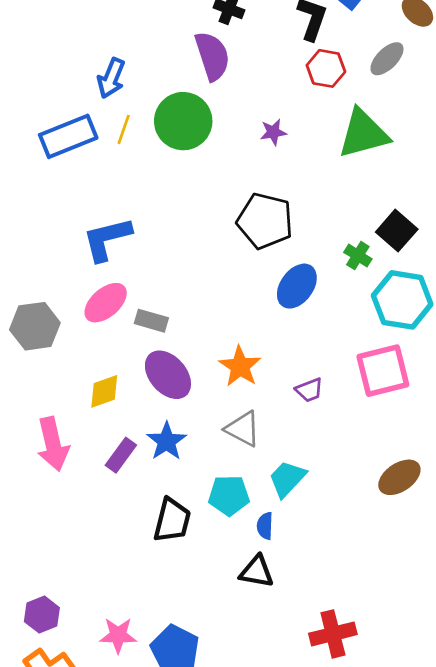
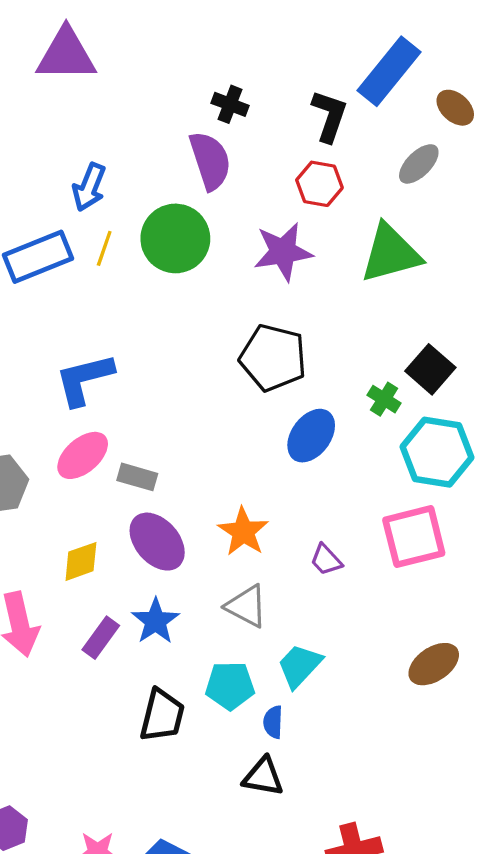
red hexagon: (326, 68) -> (319, 184), moved
purple star: (273, 132) -> (283, 252), size x1.8
purple trapezoid: (309, 390) -> (326, 560), turned 68

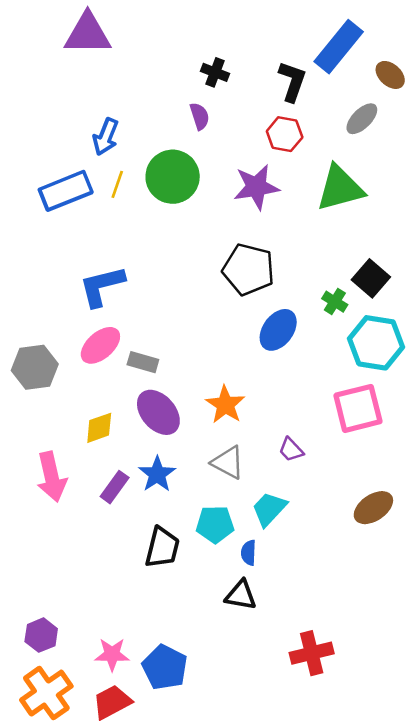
purple semicircle: (210, 161) -> (200, 116), size x0.6
purple trapezoid: (326, 560) -> (291, 450), moved

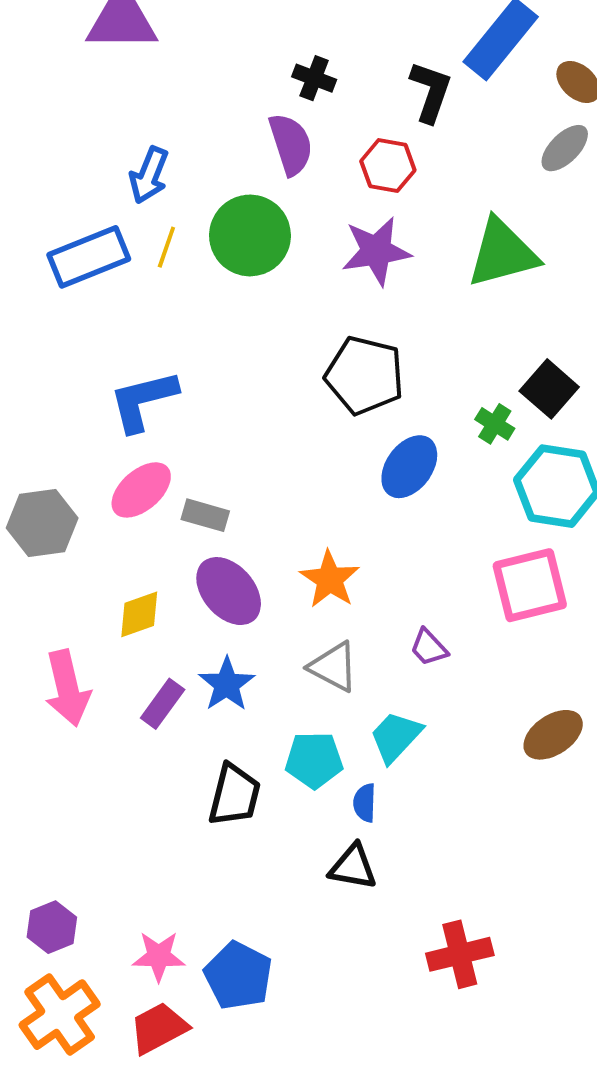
purple semicircle: (200, 116) -> (291, 144), size x1.5
gray ellipse: (362, 119) -> (565, 148), moved
red hexagon: (285, 134) -> (388, 166), moved

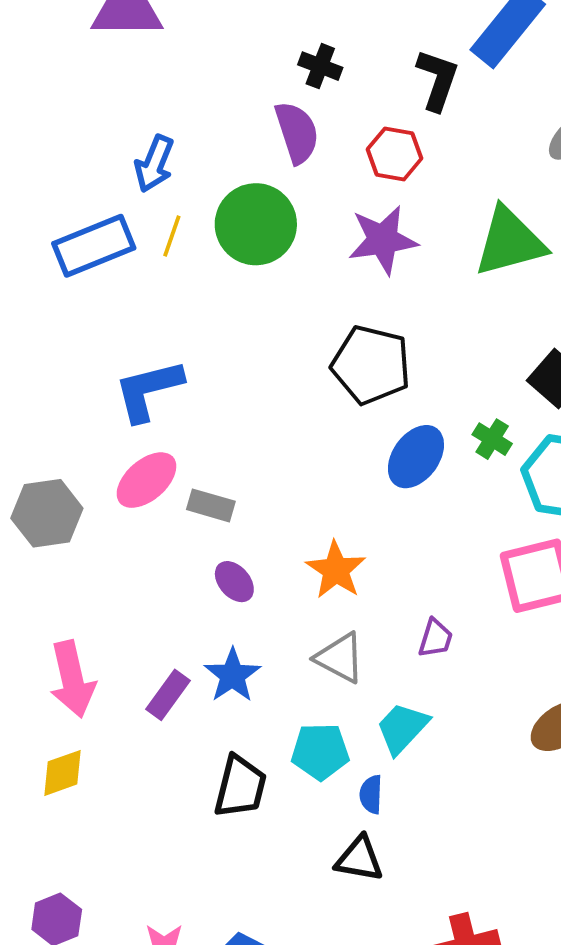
green cross: (495, 424) -> (492, 439), moved
purple ellipse: (229, 591) -> (234, 582), size x0.6
yellow diamond: (139, 614) -> (63, 773), moved
purple trapezoid: (429, 647) -> (435, 638), turned -120

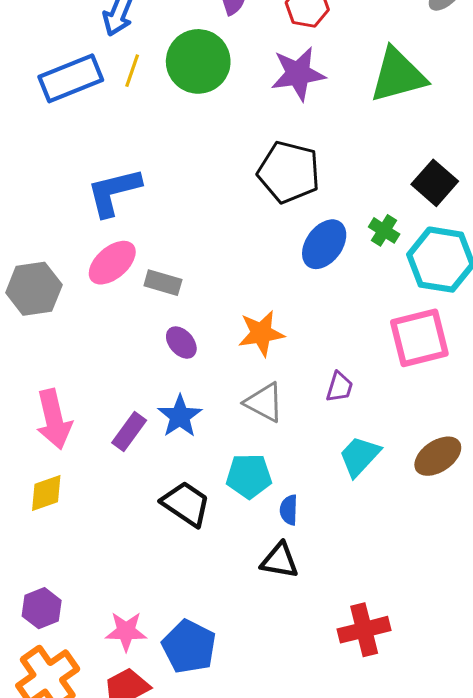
orange star: (336, 570) -> (261, 333), turned 30
cyan trapezoid: (402, 728) -> (359, 456), moved
black trapezoid: (240, 787) -> (186, 504), turned -70

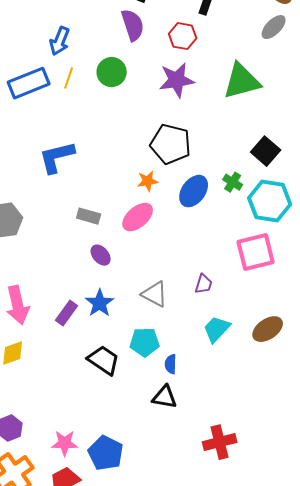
green circle: (198, 61) -> (112, 72), size x0.7
pink ellipse: (112, 263) -> (138, 217), moved
orange star: (261, 333) -> (148, 181), moved, size x0.7

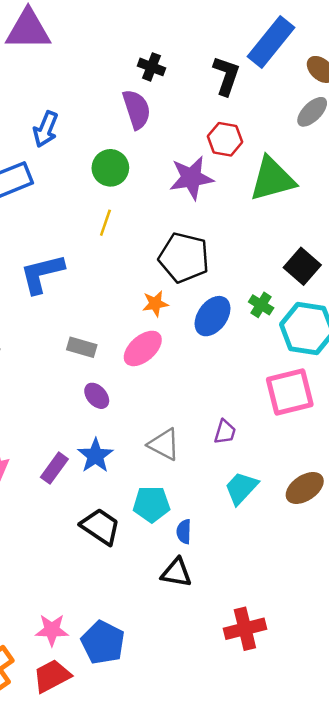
red hexagon: (183, 36) -> (225, 139), moved
yellow line: (69, 78) -> (105, 223), moved

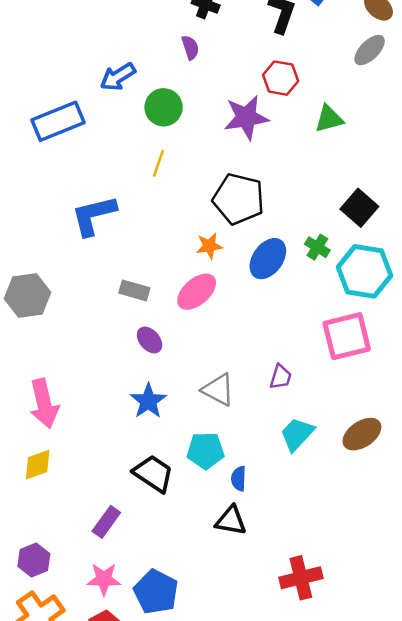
purple semicircle: (137, 109) -> (190, 48), size x0.6
blue arrow: (46, 129) -> (118, 77), moved, turned 36
green triangle: (272, 179) -> (329, 119), size x0.6
purple rectangle: (54, 468) -> (106, 522), moved

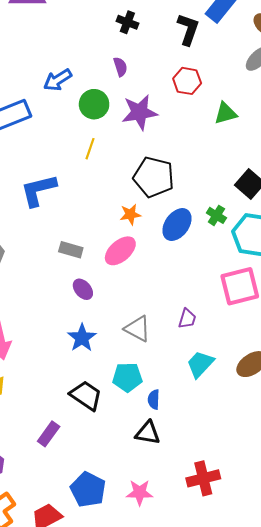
purple semicircle: (190, 48) -> (120, 67), moved
purple star: (246, 117) -> (140, 112), moved
pink star: (104, 579) -> (140, 493), moved

